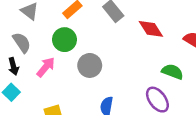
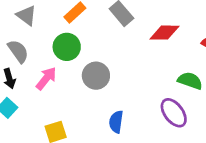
red diamond: (151, 29) -> (164, 33), turned -55

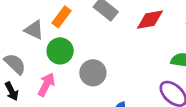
gray triangle: (26, 15) -> (34, 30), moved

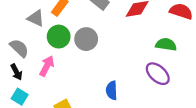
gray circle: (93, 73) -> (86, 39), moved

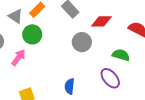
gray circle: (86, 39) -> (82, 42), moved

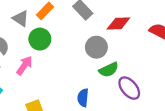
green semicircle: (121, 55) -> (109, 70), moved, turned 138

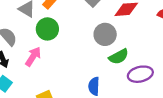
purple ellipse: (129, 88) -> (140, 74), turned -60

